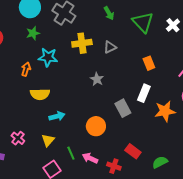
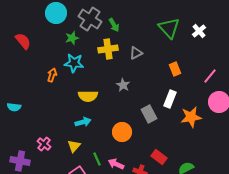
green arrow: (109, 13) -> (114, 25), moved
green star: (33, 33) -> (72, 38), moved
yellow semicircle: (40, 94) -> (88, 96), moved

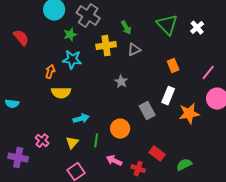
green arrow: (114, 25) -> (126, 28), moved
yellow semicircle: (88, 96) -> (61, 93), moved
green line: (97, 159) -> (96, 141), moved, turned 32

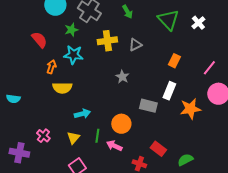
green arrow: (126, 28) -> (127, 12), moved
red semicircle: (21, 38) -> (39, 40), moved
orange rectangle: (173, 66) -> (174, 61), turned 48
gray rectangle: (147, 111) -> (148, 106), turned -48
pink arrow: (114, 161) -> (114, 146), moved

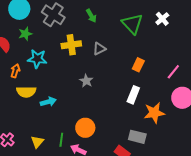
white cross: (198, 23) -> (162, 19), moved
green star: (71, 30) -> (25, 34), moved
gray rectangle: (148, 106) -> (137, 137), moved
cyan arrow: (82, 114) -> (48, 102), moved

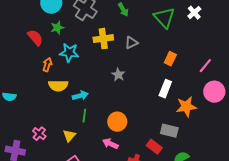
green line: (61, 140) -> (84, 116), moved

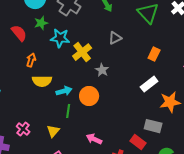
yellow cross: (103, 39) -> (82, 52), moved, turned -30
cyan star: (69, 53) -> (60, 38), moved
white rectangle: (165, 89) -> (149, 84), turned 30
orange circle: (117, 122) -> (89, 96), moved

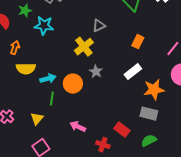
yellow cross: (82, 52) -> (84, 47), moved
gray star: (102, 70) -> (96, 72), moved
gray rectangle: (153, 126) -> (149, 114), moved

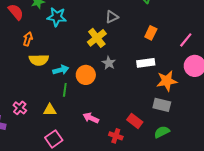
white rectangle: (133, 72) -> (146, 63), turned 30
yellow triangle: (37, 119) -> (50, 110), turned 48

